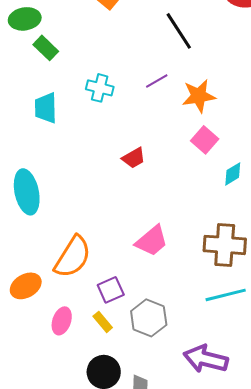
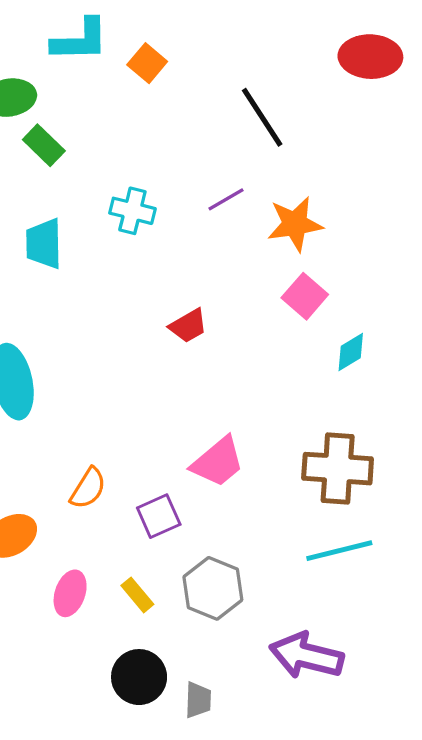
orange semicircle: (73, 257) -> (88, 488), size x0.6
purple square: (111, 290) -> (159, 516), moved

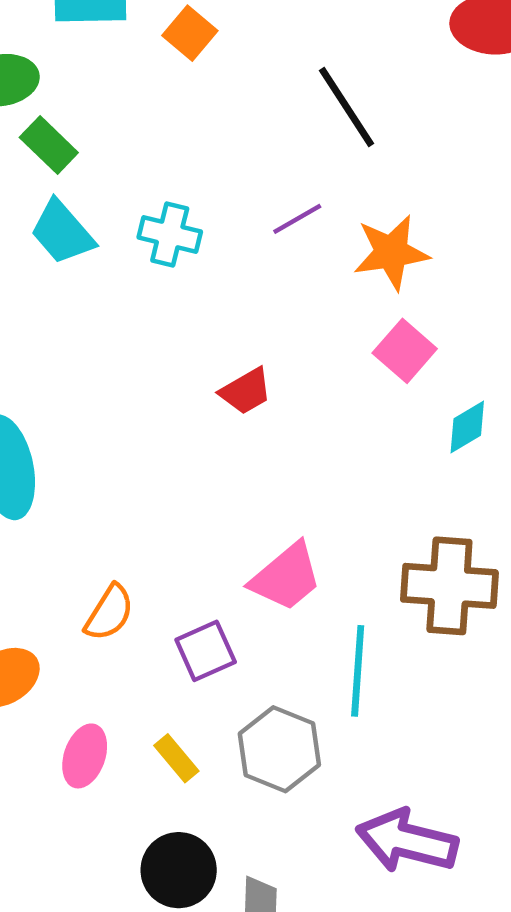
cyan trapezoid: (44, 244) -> (62, 232), moved, turned -40
cyan line: (339, 551) -> (358, 671), moved, turned -72

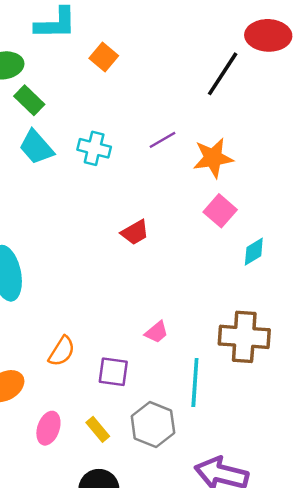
orange square: (190, 33) -> (104, 57), moved
black line: (346, 107) -> (223, 74), moved, turned 66
pink trapezoid: (286, 577) -> (157, 332), size x0.6
purple square: (206, 651) -> (113, 372), turned 32

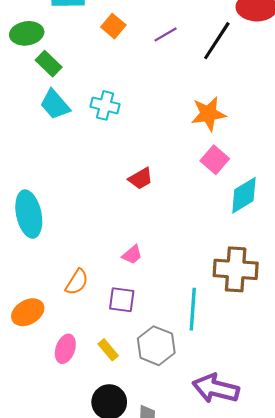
purple line: (163, 140) -> (166, 34), moved
cyan diamond: (254, 252) -> (244, 195), size x1.5
pink trapezoid: (157, 332) -> (132, 255), moved

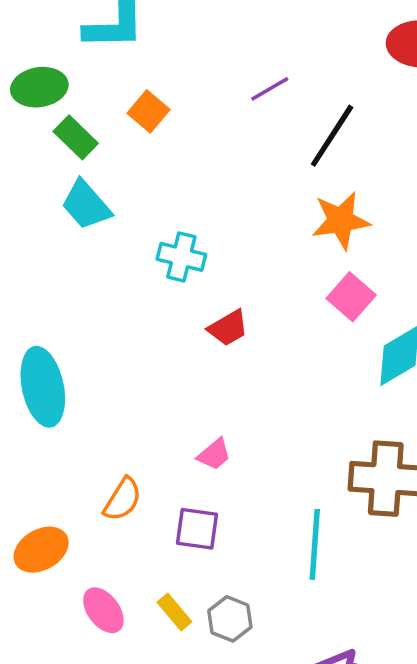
orange square: (113, 26) -> (148, 111), moved
black line: (217, 41) -> (332, 136), moved
cyan cross: (105, 105) -> (181, 257), moved
gray hexagon: (156, 346) -> (230, 619), moved, size x0.7
pink ellipse: (65, 349) -> (103, 610), turned -56

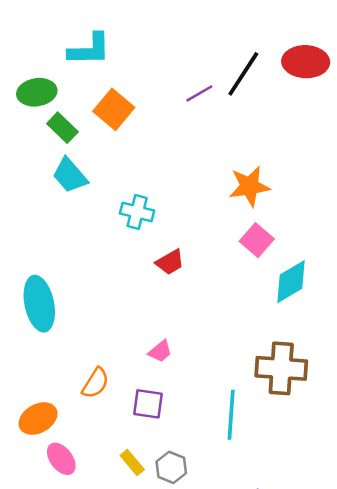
orange square: (148, 111) -> (114, 109), size x1.4
black line: (332, 136) -> (243, 74), moved
pink ellipse: (103, 610) -> (61, 459), moved

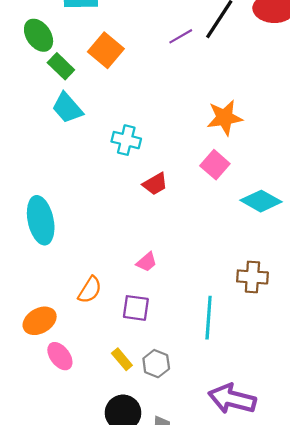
green ellipse: (37, 92) -> (39, 35), turned 64
pink square: (257, 240) -> (215, 165), moved
cyan diamond: (291, 282) -> (261, 201), turned 60
brown cross: (281, 368) -> (252, 277), size x0.7

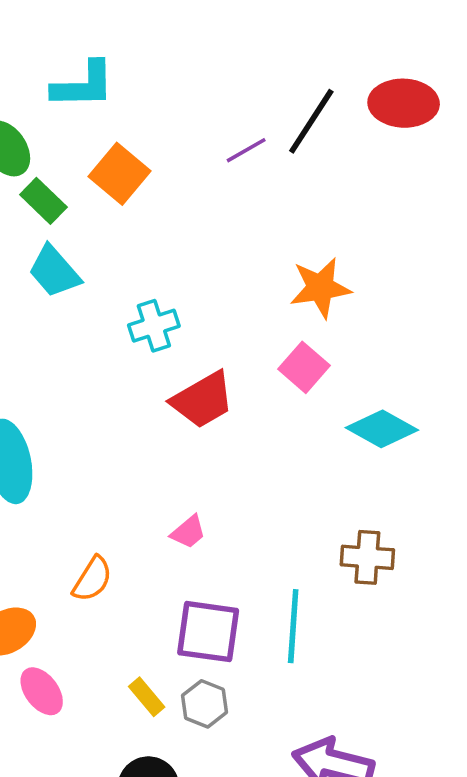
cyan cross: (126, 140) -> (154, 326), turned -32
red trapezoid: (155, 184) -> (203, 400), size x1.5
purple square: (136, 308) -> (208, 632), moved, size x1.4

